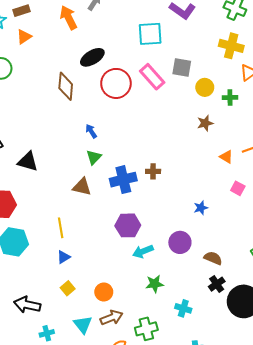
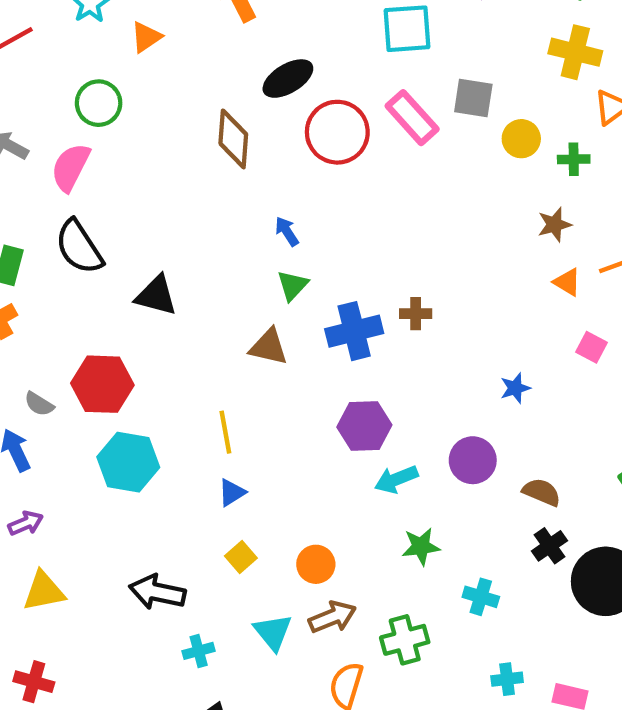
brown star: (205, 123) -> (554, 225), moved

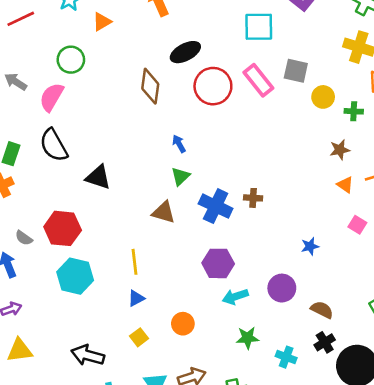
blue cross: (354, 331) -> (216, 206), turned 36
orange circle: (316, 564) -> (183, 324), moved
cyan cross: (481, 597) -> (286, 357), moved

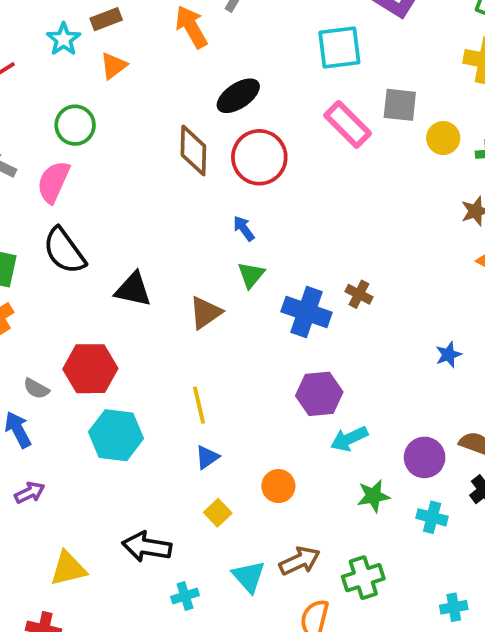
red circle: (213, 86) -> (259, 157), moved
brown cross: (253, 198) -> (359, 294), turned 30
brown triangle: (164, 212) -> (205, 313), moved, turned -45
purple circle: (282, 288) -> (425, 457), moved
yellow triangle: (20, 350) -> (68, 569), moved

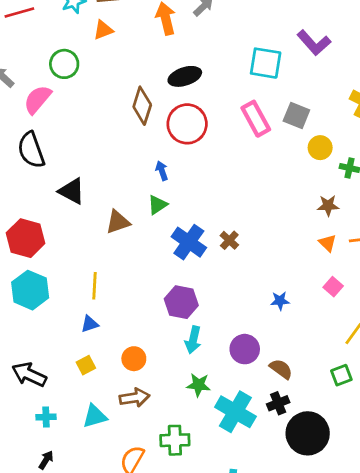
cyan arrow: (349, 439) -> (193, 340), turned -68
purple circle: (425, 457) -> (245, 349), moved
cyan cross: (432, 517) -> (235, 412), size x1.8
brown arrow: (300, 561) -> (134, 398), moved
cyan triangle: (249, 577) -> (95, 416), turned 40

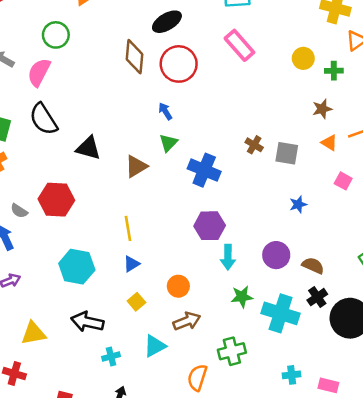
gray square: (296, 115) -> (287, 153), moved
brown cross: (229, 240) -> (254, 145), moved
cyan hexagon: (30, 290) -> (77, 267), moved

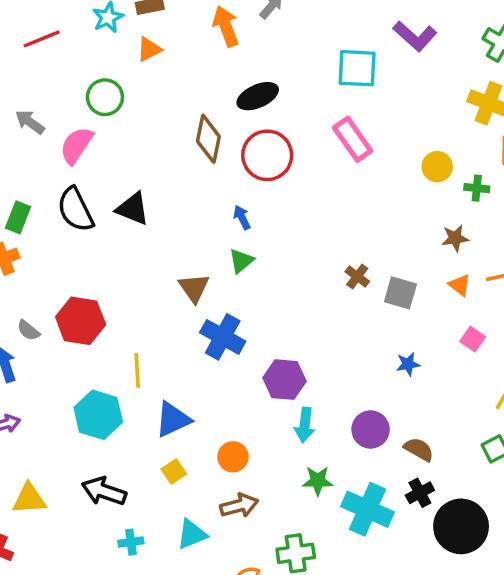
black triangle: (88, 148) -> (133, 209), moved
brown triangle: (136, 166) -> (194, 288), turned -40
blue cross: (204, 170) -> (223, 337), moved
yellow line: (128, 228) -> (137, 370), moved
blue triangle: (131, 264) -> (173, 419), size x1.6

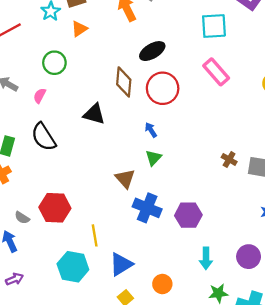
pink semicircle: (76, 145) -> (40, 96), size x0.6
black triangle: (133, 209) -> (94, 114), moved
purple hexagon: (285, 380) -> (188, 215), moved

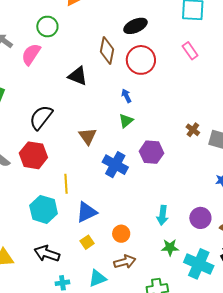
pink rectangle: (216, 72) -> (190, 51), size x0.7
pink semicircle: (40, 96) -> (31, 54), size x1.6
black semicircle: (44, 137) -> (41, 117), moved, turned 64
brown triangle: (125, 178) -> (88, 136), moved
purple hexagon: (188, 215) -> (151, 152), moved

